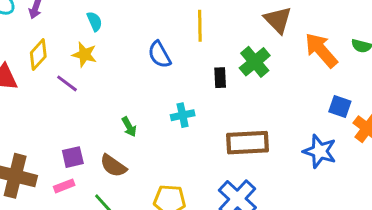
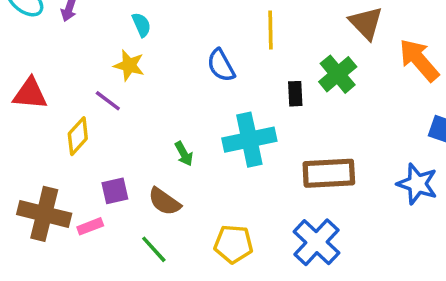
yellow diamond: (38, 55) -> (78, 136), moved
cyan cross: (183, 115) -> (249, 140), size x1.8
pink rectangle: (64, 186) -> (90, 226), moved

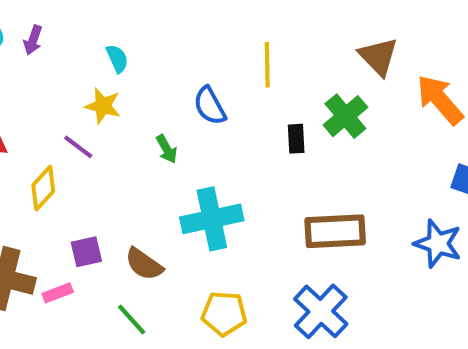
cyan cross: (249, 140) -> (212, 219), moved
green arrow: (184, 154) -> (167, 149), moved

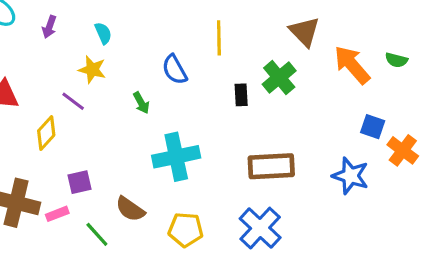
purple arrow: (33, 40) -> (49, 27), moved
brown semicircle: (144, 264) -> (130, 209), moved
green line: (132, 320) -> (97, 234), moved

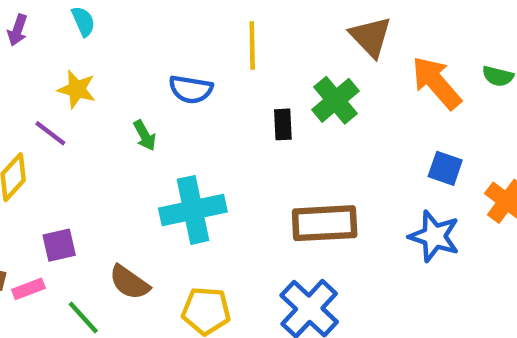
cyan semicircle: (103, 33) -> (83, 21), moved
blue semicircle: (175, 70) -> (191, 89), turned -52
blue square: (373, 127) -> (445, 168), moved

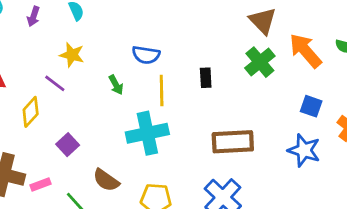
yellow line: (252, 45) -> (162, 91), moved
green cross: (336, 100) -> (260, 62), moved
purple square: (59, 245) -> (68, 145), moved, turned -30

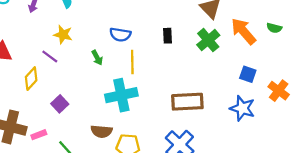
black rectangle: (206, 78) -> (168, 36), moved
brown semicircle: (106, 180) -> (102, 131), moved, turned -30

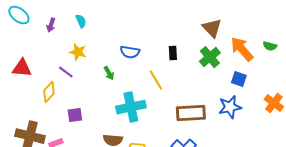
yellow line: (132, 62) -> (156, 80), moved, turned -30
blue square: (248, 74) -> (239, 79), moved
purple square: (60, 104) -> (75, 115), turned 35
blue star: (242, 108) -> (230, 107), moved, turned -30

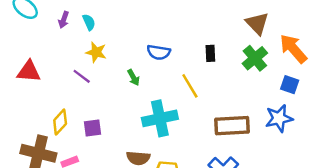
cyan semicircle: (81, 21) -> (89, 22), moved
yellow diamond: (49, 92) -> (60, 122), moved

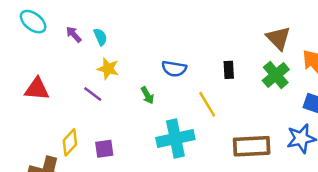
purple arrow: (64, 20) -> (74, 34), turned 119

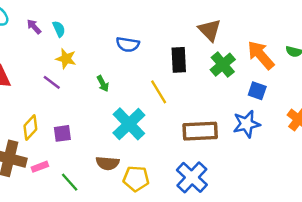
brown triangle: (278, 38) -> (210, 30), moved
blue semicircle: (174, 69) -> (128, 44), moved
black rectangle: (229, 70) -> (179, 60), size x1.5
cyan cross: (175, 139) -> (129, 124), turned -32

